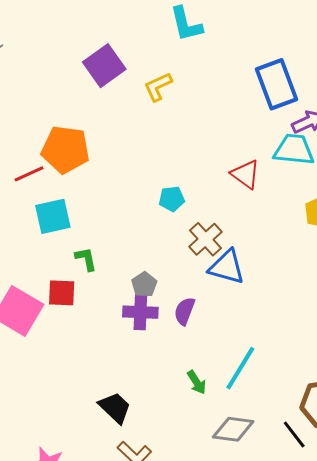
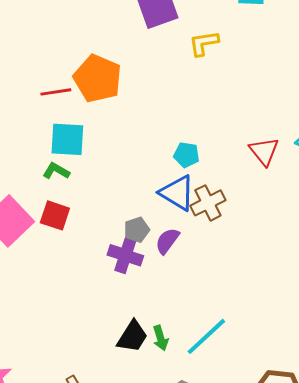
green L-shape: (86, 259) -> (56, 171), moved, turned -64
blue triangle: (227, 267) -> (177, 193), moved
purple semicircle: (185, 311) -> (167, 241), moved
black trapezoid: (115, 408) -> (132, 336), moved, turned 63

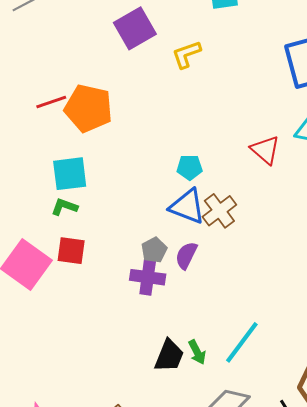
red line: (56, 92) -> (51, 102), moved

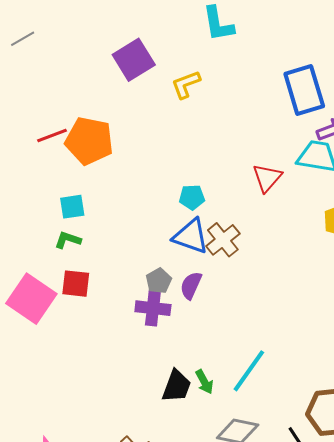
red triangle: (265, 150) -> (267, 178), turned 32
cyan square: (70, 174) -> (72, 207), size x0.7

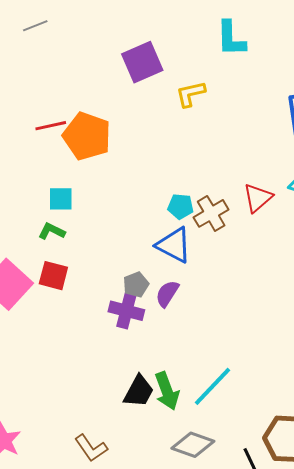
brown cross: (223, 240) -> (211, 213), moved
green arrow: (204, 382) -> (167, 391), size x1.5

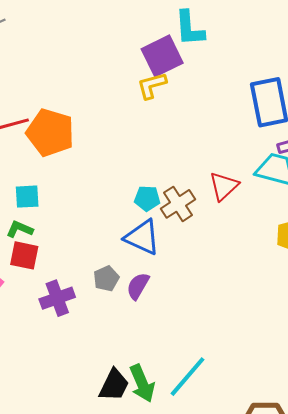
purple square: (142, 62) -> (162, 56), moved
red square: (53, 276) -> (24, 255), moved
purple cross: (126, 311) -> (57, 298), moved, turned -32

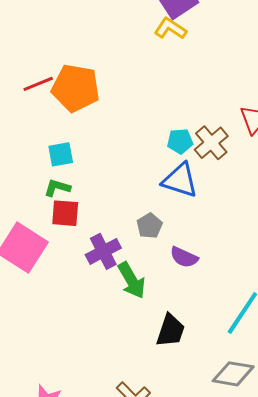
yellow L-shape: (152, 85) -> (170, 29), turned 56
purple semicircle: (138, 286) -> (184, 257), moved, turned -88
green arrow: (142, 383) -> (132, 280), moved

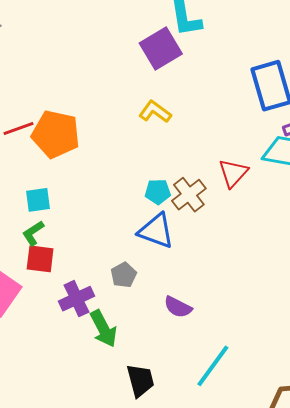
yellow L-shape: (170, 29) -> (155, 112), moved
green L-shape: (57, 188) -> (33, 233), turned -52
purple semicircle: (184, 257) -> (178, 307), moved
black trapezoid: (171, 330) -> (140, 380), turned -36

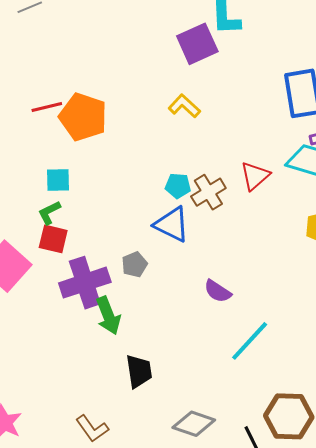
purple cross: (76, 299) -> (85, 283), size x1.4
purple semicircle: (178, 307) -> (218, 291), moved
cyan line: (213, 366) -> (250, 341), moved

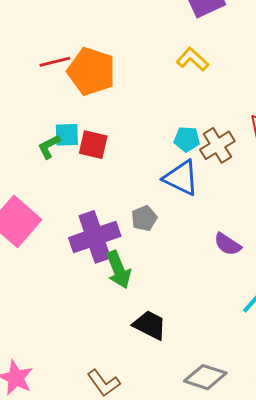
green L-shape: (49, 212) -> (49, 147), moved
red square: (53, 239) -> (93, 145), moved
black trapezoid: (139, 371) -> (150, 325), turned -54

